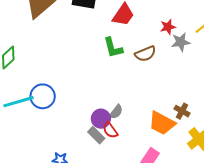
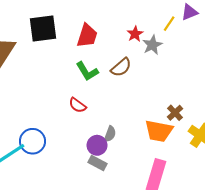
brown cross: (182, 111) -> (175, 113), turned 35
red semicircle: (110, 130) -> (77, 105), moved

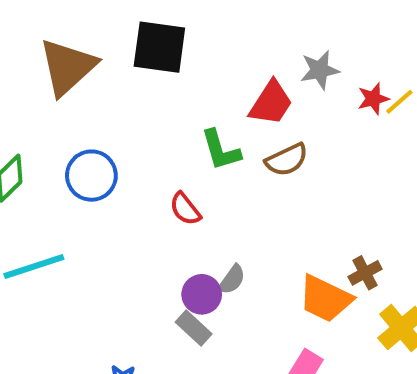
red star: (135, 34) -> (373, 99), moved
red trapezoid: (87, 36) -> (271, 103), moved
gray star: (152, 45) -> (320, 70), moved
blue circle: (32, 141) -> (91, 176), moved

